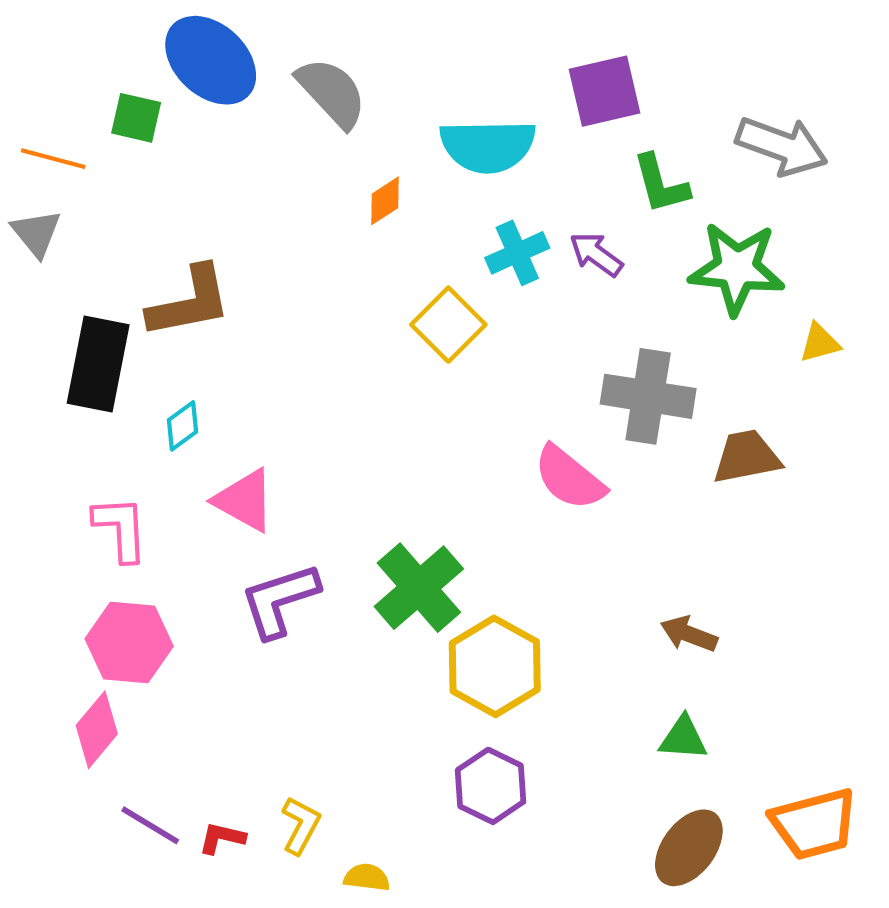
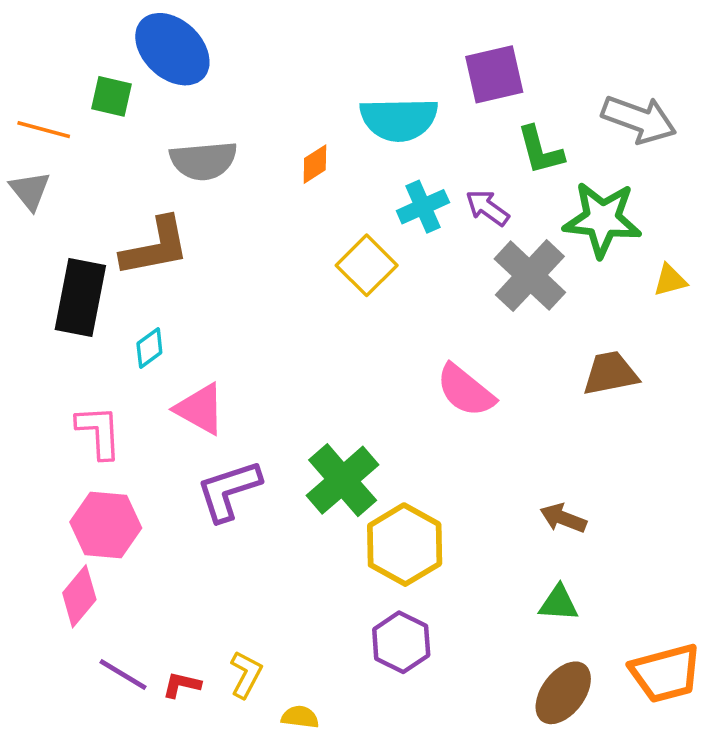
gray semicircle: (332, 93) -> (203, 161), moved, turned 128
gray cross: (648, 396) -> (530, 276), moved, turned 34

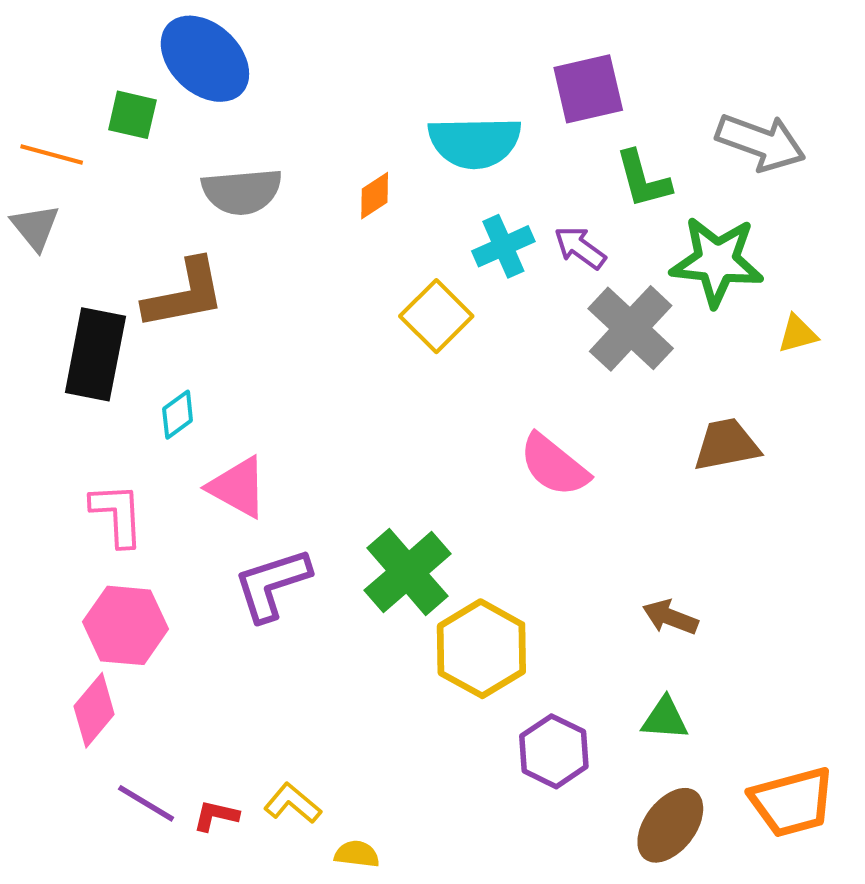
purple hexagon: (401, 642) -> (554, 751), moved
yellow L-shape: (246, 674) -> (293, 803), turned -78

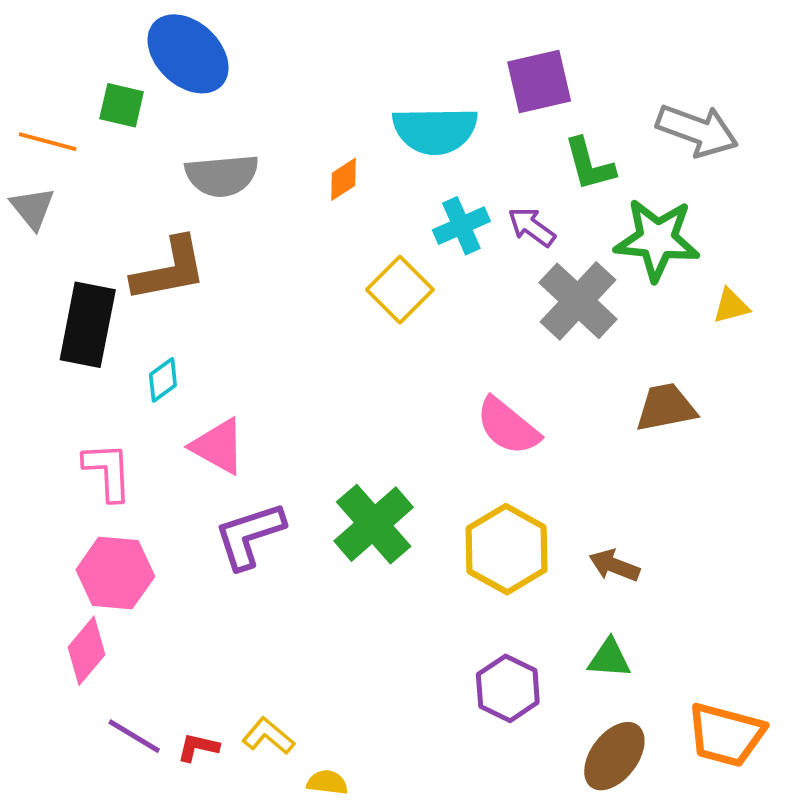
yellow hexagon: (481, 649) -> (507, 549), moved
orange trapezoid: (792, 802) -> (726, 735), turned 30

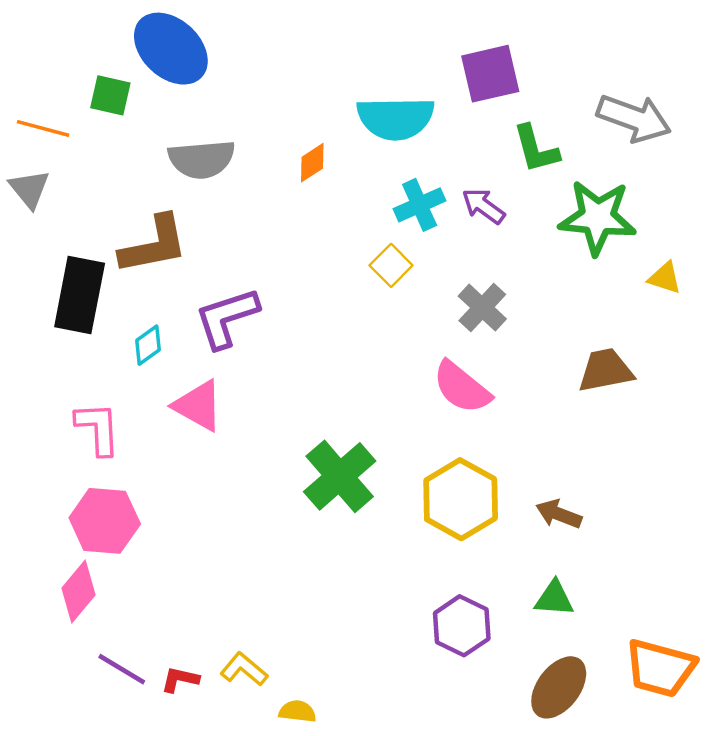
yellow square: (400, 290) -> (391, 265), moved, size x0.7
gray cross: (578, 301) -> (482, 308), moved, size x0.7
yellow triangle: (731, 306) -> (665, 278), turned 33
purple L-shape: (249, 535) -> (227, 318), moved

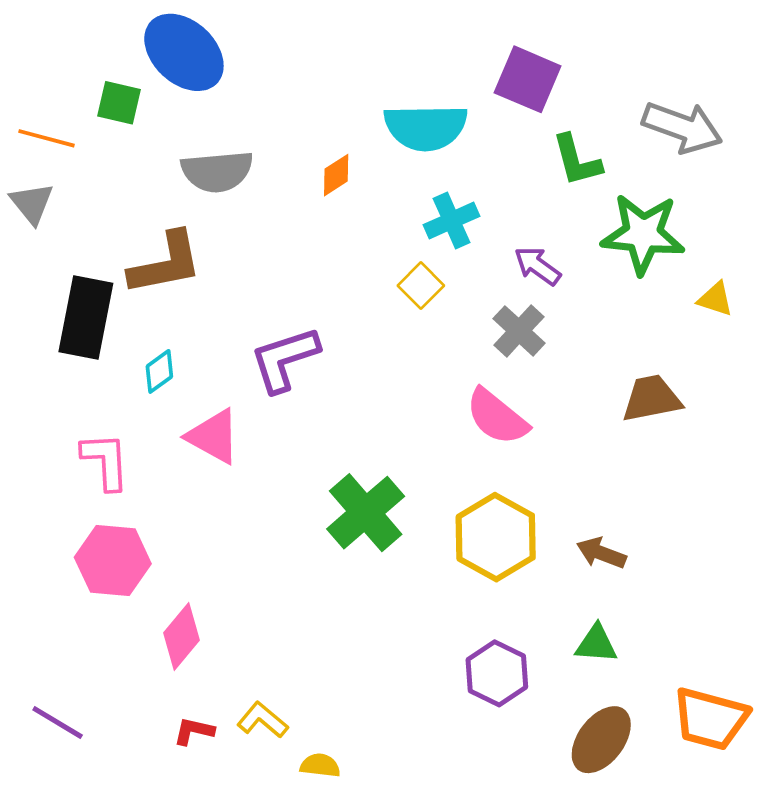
purple square: (490, 74) -> (528, 79), turned 36
purple arrow: (483, 206) -> (537, 266), moved
purple L-shape: (227, 318) -> (285, 359), moved
pink diamond: (78, 592) -> (182, 637), moved
purple line: (122, 669) -> (58, 722), moved

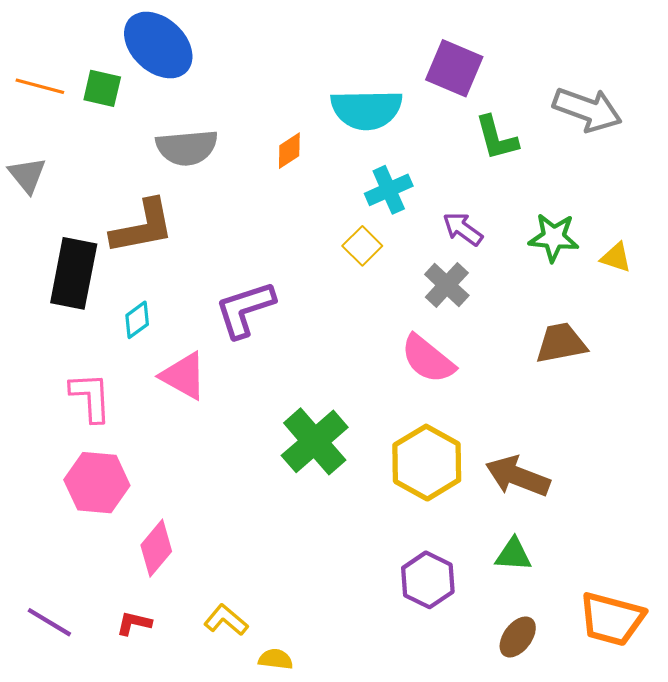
orange line: (47, 138) -> (40, 86), moved
green star: (643, 234) -> (554, 237), moved, size x0.7
brown arrow: (601, 553) -> (518, 476), size x1.5
red L-shape: (194, 731) -> (134, 623), moved
brown ellipse: (601, 740) -> (518, 637), size x0.7

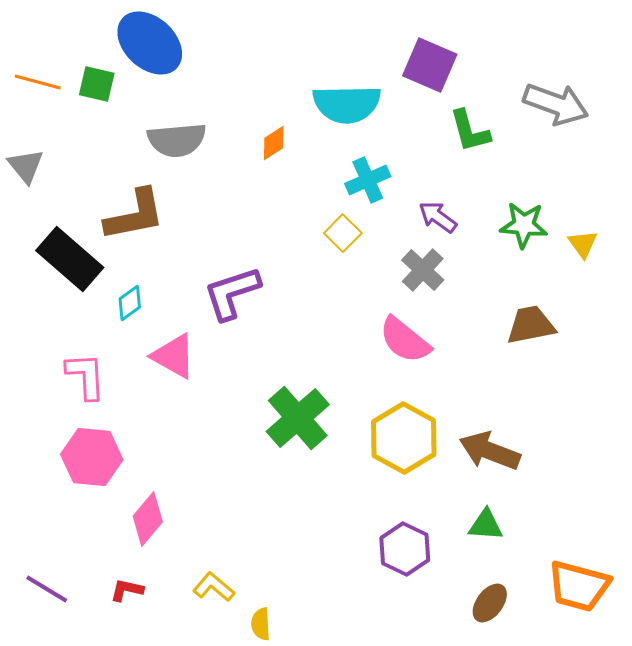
yellow triangle: (616, 257) -> (583, 244), turned 36
black rectangle: (74, 273) -> (70, 259), turned -60
yellow semicircle: (276, 659) -> (261, 624), turned -100

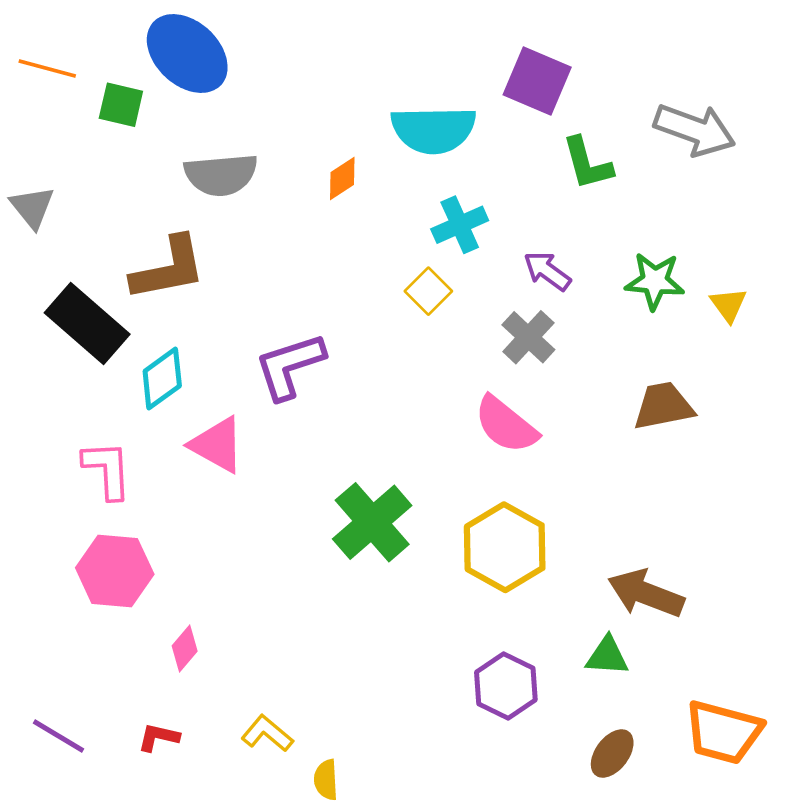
orange line: (38, 82) -> (47, 68), moved
cyan diamond: (130, 303) -> (162, 378), size x1.4
brown arrow: (490, 451) -> (646, 594), moved
pink diamond: (148, 519) -> (185, 648), size x0.7

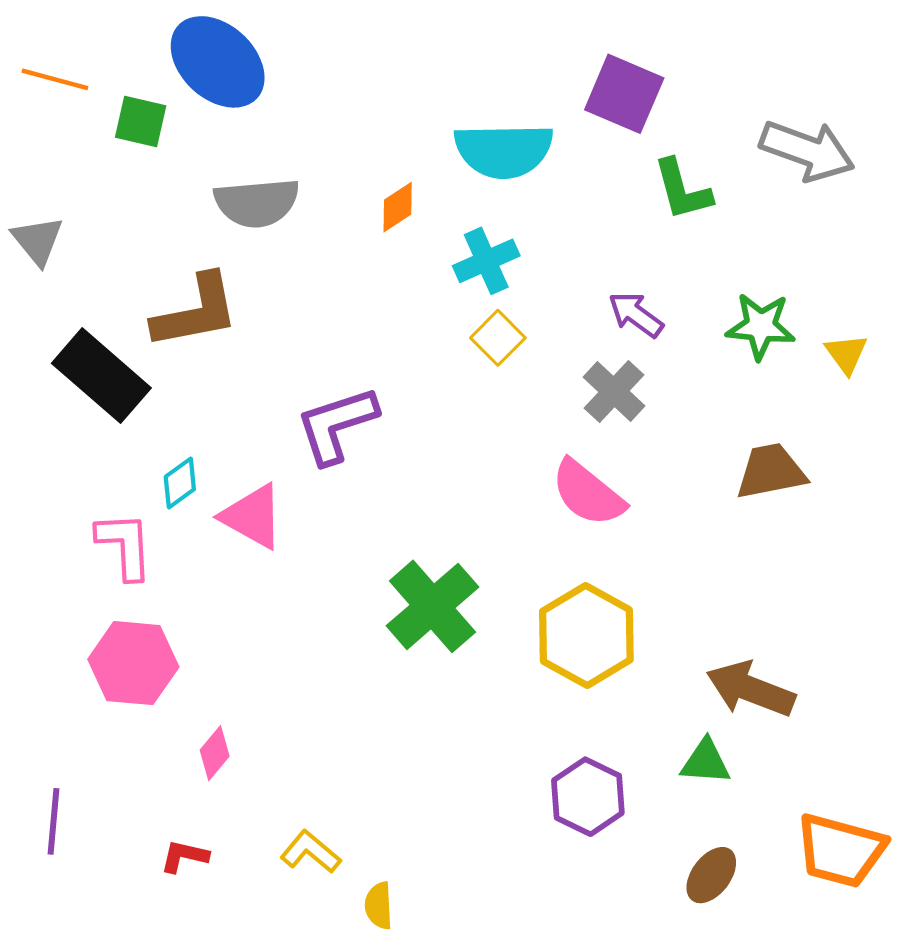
cyan cross: (460, 225) -> (486, 261), moved
cyan diamond: (162, 378) -> (180, 483), moved, size x0.7
purple line: (58, 736) -> (54, 821), moved, turned 64

